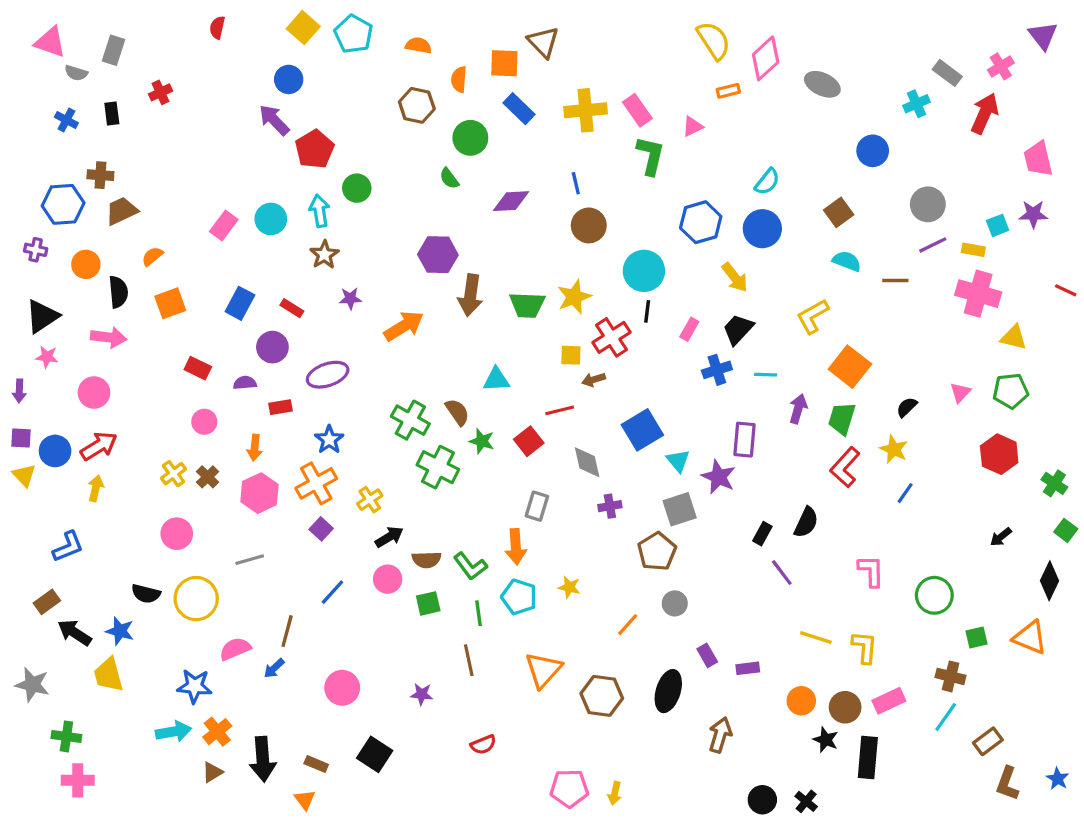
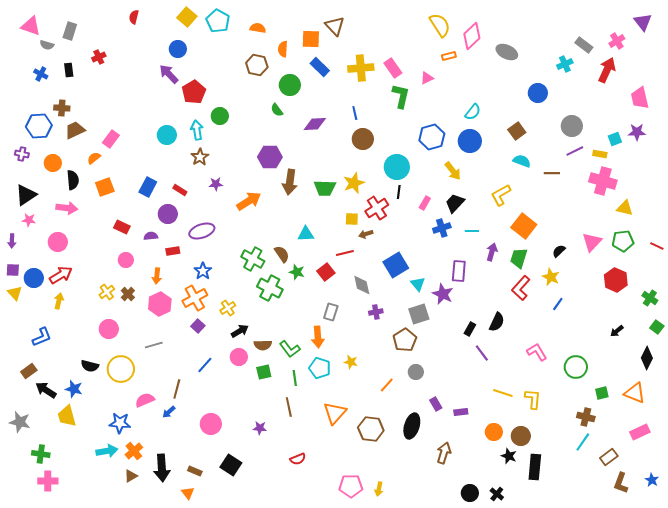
pink rectangle: (224, 225) -> (111, 139), moved
red line: (1066, 290) -> (657, 246), moved
pink triangle: (960, 393) -> (592, 242), size x1.5
pink L-shape: (871, 571) -> (537, 352), turned -30
pink rectangle: (889, 701) -> (640, 432), moved

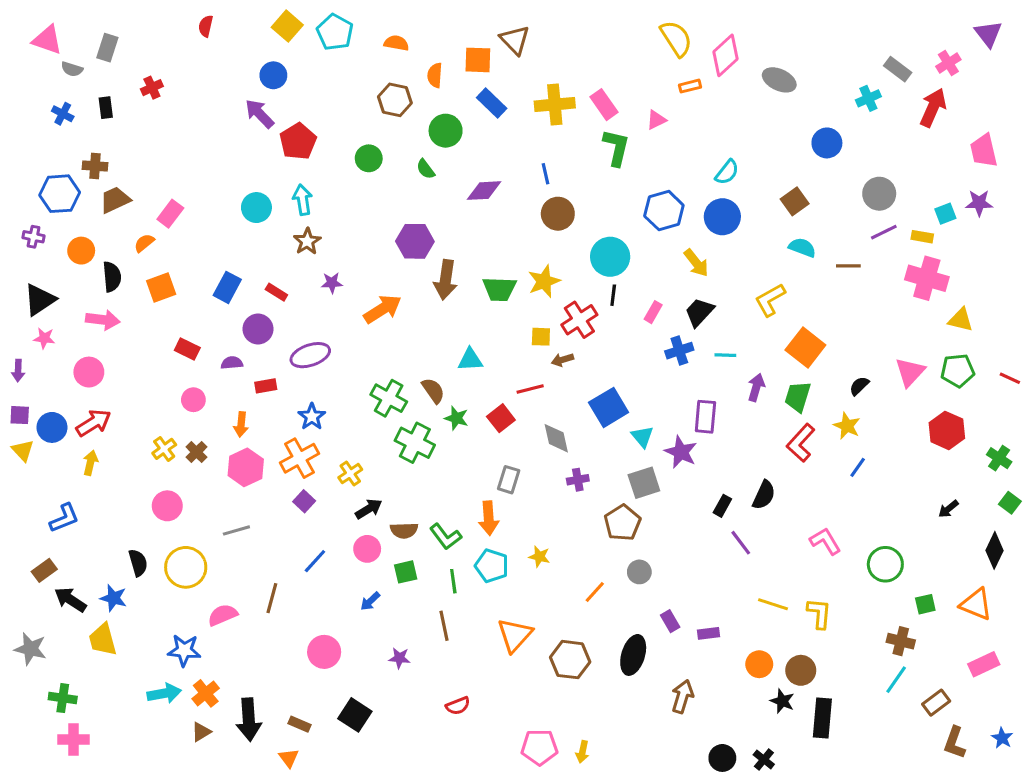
green circle: (220, 116) -> (369, 158), moved
black semicircle: (90, 366) -> (138, 563), turned -120
blue arrow: (169, 412) -> (370, 601), moved

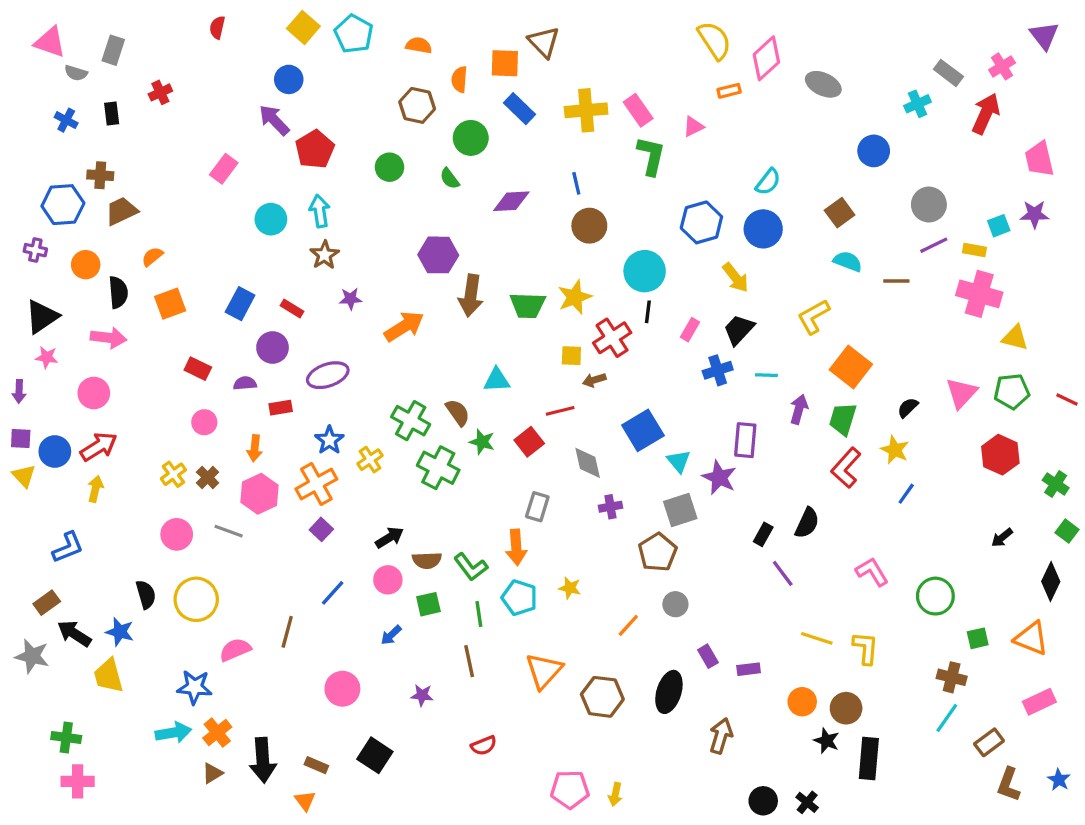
pink rectangle: (170, 214) -> (224, 169), moved
yellow cross: (350, 474) -> (370, 460), moved
gray line: (236, 530) -> (229, 531), moved, turned 36
gray star: (30, 649) -> (32, 656), moved

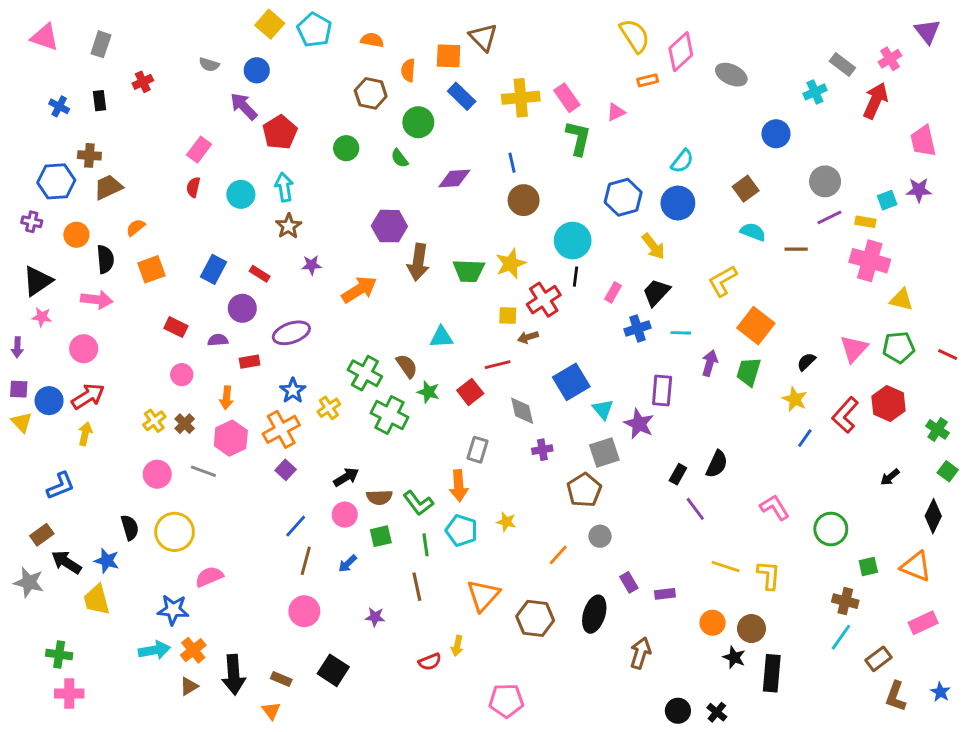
red semicircle: (217, 27) -> (193, 187), moved
gray semicircle: (76, 73) -> (209, 65), moved
red L-shape: (846, 468) -> (845, 415), moved
brown line: (287, 632) -> (306, 561), moved
yellow arrow: (615, 794) -> (457, 646), moved

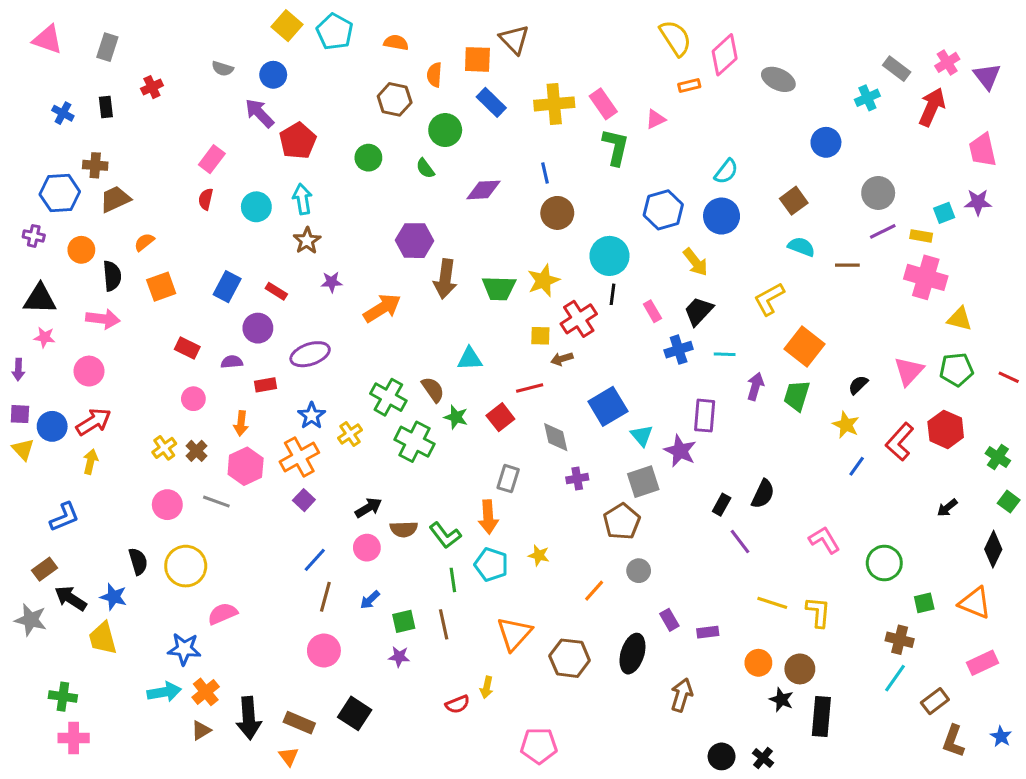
purple triangle: (927, 31) -> (987, 76), moved
black triangle: (37, 281) -> (40, 299), turned 36
pink rectangle: (613, 292) -> (652, 311), turned -60
green square: (381, 536) -> (404, 621), moved
brown rectangle: (281, 679) -> (299, 723), size x1.4

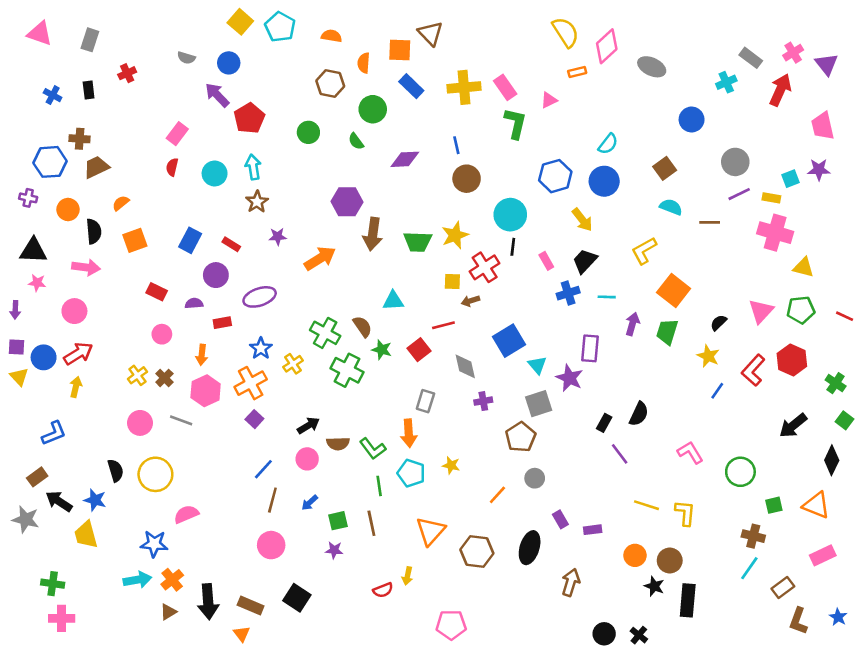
black arrow: (947, 508) -> (793, 425), size x1.6

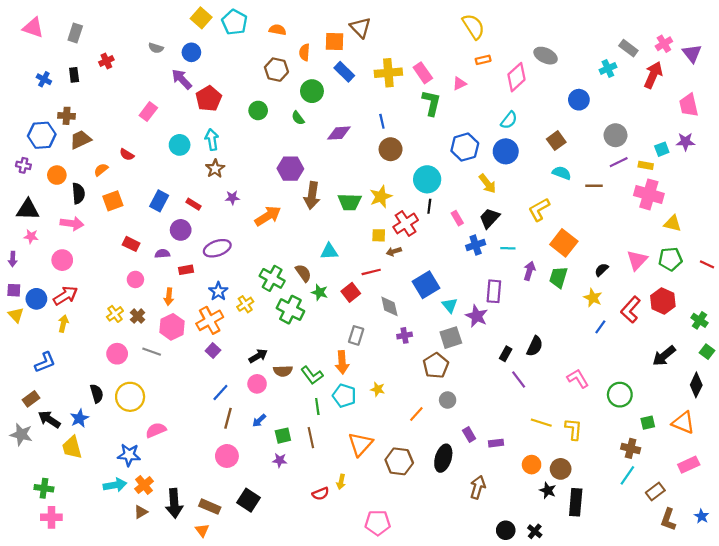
pink diamond: (607, 46) -> (516, 77), moved
red semicircle: (172, 167) -> (127, 155), moved, turned -72
blue star: (95, 500) -> (79, 418), turned 30

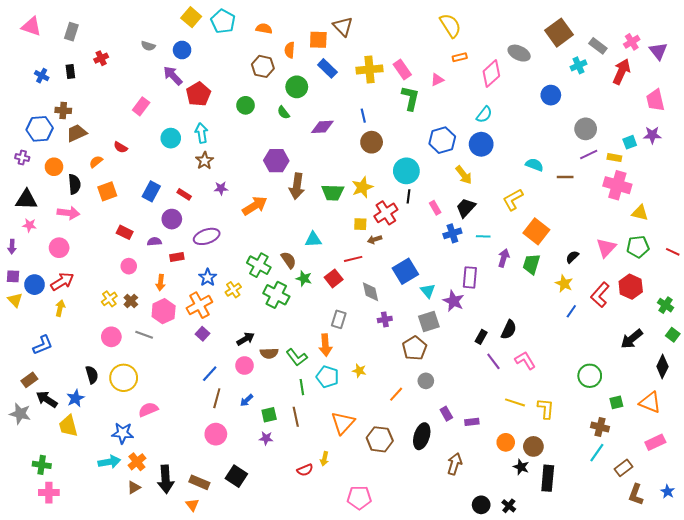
brown square: (556, 141) -> (559, 33), moved, size x1.5
pink L-shape: (578, 378) -> (525, 360), moved

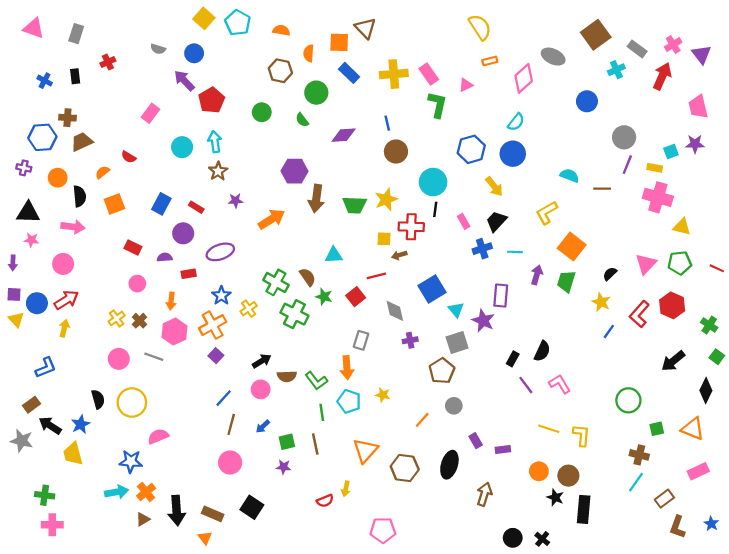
purple line: (589, 154) -> (627, 165), turned -42
red cross: (386, 213) -> (411, 227), turned 35

